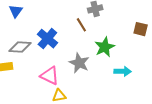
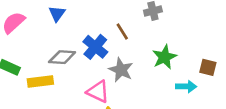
brown line: (81, 25) -> (122, 31), moved
brown square: (141, 29) -> (208, 67), moved
gray star: (79, 63) -> (121, 70), moved

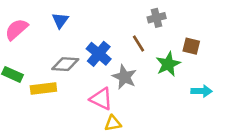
brown line: (122, 31) -> (139, 44), moved
brown square: (208, 67) -> (191, 46), moved
cyan arrow: (186, 87) -> (202, 91), moved

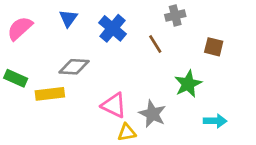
blue cross: (99, 54) -> (112, 28), moved
green star: (168, 64) -> (188, 84), moved
gray star: (124, 77) -> (152, 114), moved
cyan arrow: (202, 91) -> (215, 121), moved

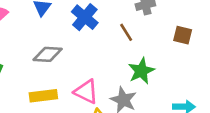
green star: (188, 84) -> (141, 71), moved
yellow rectangle: (50, 94) -> (43, 96), moved

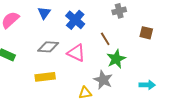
brown line: (126, 32) -> (105, 39), moved
pink triangle: (86, 92) -> (76, 53), moved

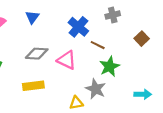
blue cross: (75, 20) -> (78, 27), moved
brown square: (146, 33) -> (142, 39), turned 32
brown line: (105, 39) -> (98, 45), turned -32

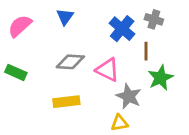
gray cross: (113, 15) -> (154, 19), moved, turned 32
brown line: (98, 45) -> (146, 51), turned 64
gray star: (96, 89) -> (129, 96), moved

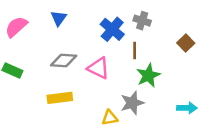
gray star: (129, 96) -> (132, 103), moved, turned 30

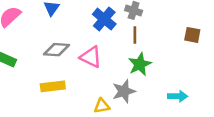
brown square: (186, 43) -> (192, 35), moved, turned -35
brown line: (135, 51) -> (135, 35), moved

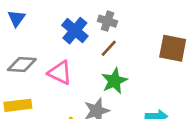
brown line: (135, 35) -> (109, 48), turned 42
brown square: (192, 35) -> (173, 48), size x1.5

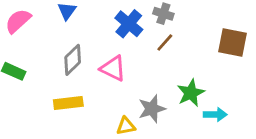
gray diamond: (22, 65) -> (73, 60), turned -48
green star: (114, 81) -> (191, 93), moved

